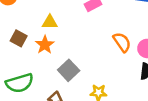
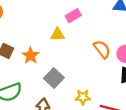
yellow triangle: (50, 22) -> (57, 35), moved

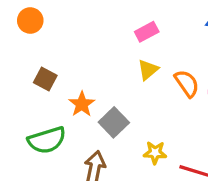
yellow triangle: (57, 35) -> (148, 70), moved, turned -40
orange star: (31, 56) -> (82, 104), moved

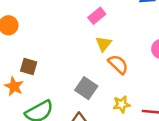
orange semicircle: (187, 83) -> (118, 64), moved
orange star: (82, 104) -> (14, 86), moved

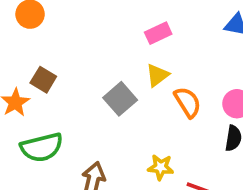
orange semicircle: (118, 64) -> (188, 102), moved
gray square: (86, 88) -> (120, 99), moved

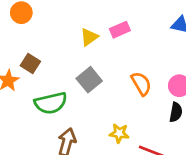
yellow triangle: (157, 75) -> (89, 37), moved
green semicircle: (42, 147) -> (51, 103), moved

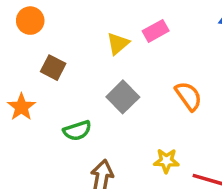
brown square: (30, 64) -> (53, 68), moved
green semicircle: (51, 103) -> (77, 131), size x0.7

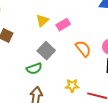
pink rectangle: (156, 31) -> (63, 25), moved
green semicircle: (77, 131) -> (34, 69), moved

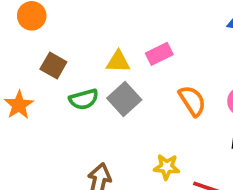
yellow triangle: (42, 21) -> (118, 62), moved, turned 40
green semicircle: (34, 69) -> (84, 99), moved

